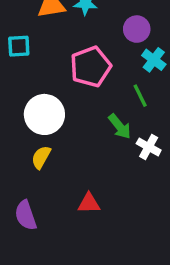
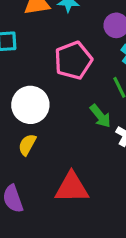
red triangle: (89, 203) -> (72, 188), size x1.6

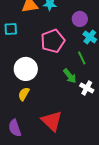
red triangle: (72, 188) -> (52, 121), turned 45

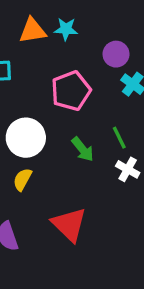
green line: (82, 58) -> (119, 138), moved
green arrow: (70, 76) -> (83, 149), moved

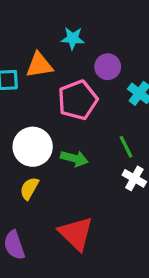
orange triangle: (32, 31) -> (39, 65), moved
purple circle: (116, 54) -> (108, 67), moved
green arrow: (83, 149) -> (74, 158), moved, turned -36

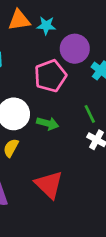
orange triangle: (39, 65) -> (19, 20), moved
purple circle: (108, 67) -> (75, 49), size x1.4

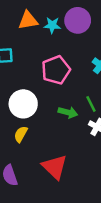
purple circle: (75, 49) -> (78, 20), moved
green arrow: (48, 123) -> (68, 112), moved

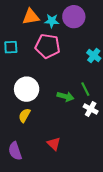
pink pentagon: (56, 70) -> (48, 46), moved, turned 30
red triangle: (55, 167) -> (54, 144), size x0.6

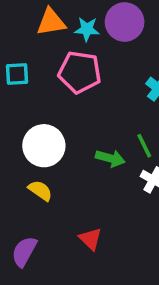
yellow semicircle: (24, 115) -> (40, 191), turned 96
purple semicircle: (15, 151) -> (24, 251), turned 48

